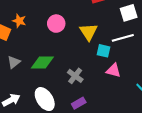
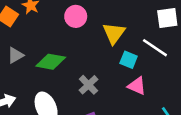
white line: (123, 38) -> (155, 48), turned 40

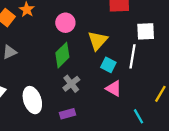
white line: (155, 48) -> (132, 56), turned 60
green diamond: (51, 62) -> (62, 55), moved, turned -60

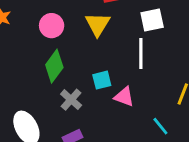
yellow triangle: (98, 40) -> (98, 24), moved
cyan square: (108, 65) -> (102, 80), moved, turned -32

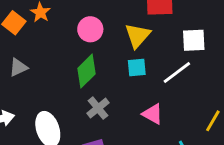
white line: (141, 54) -> (177, 73), turned 44
cyan square: (102, 80) -> (137, 68), moved

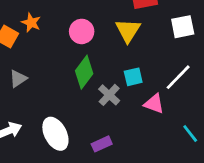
cyan square: (137, 68) -> (133, 77), moved
white line: (177, 73) -> (178, 77), moved
gray cross: (98, 108) -> (109, 95), moved

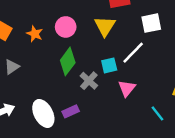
orange star: (31, 23) -> (35, 34), moved
white line: (178, 77) -> (133, 53), moved
pink triangle: (154, 104) -> (127, 88), turned 48
purple rectangle: (102, 144) -> (71, 111), moved

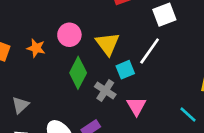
yellow triangle: (105, 26) -> (108, 44), moved
gray triangle: (12, 67) -> (20, 105), moved
pink triangle: (127, 88) -> (136, 106), moved

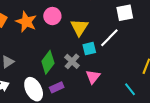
orange star: (36, 48) -> (26, 22), size x1.5
green diamond: (78, 73) -> (48, 62), moved

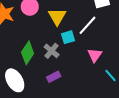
pink triangle: (93, 77) -> (95, 55), moved
purple rectangle: (57, 87) -> (54, 77), moved

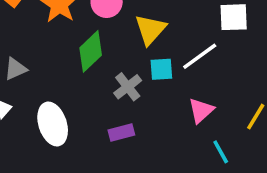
green diamond: (28, 53) -> (91, 51), moved

